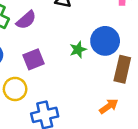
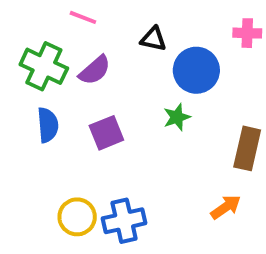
blue circle: (105, 41) -> (196, 70), moved
yellow circle: (15, 89) -> (77, 217), moved

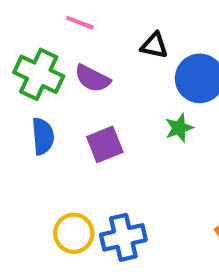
purple semicircle: (95, 70) -> (92, 78), turned 68

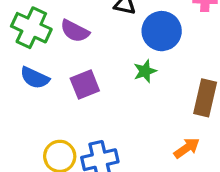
blue semicircle: (43, 136) -> (35, 78), turned 120

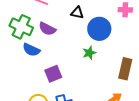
blue semicircle: (35, 78) -> (31, 50), moved
purple square: (85, 84) -> (53, 74), moved

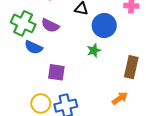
purple square: (53, 74) -> (56, 72), turned 30

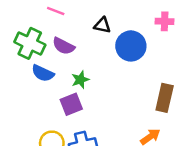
green star: (94, 50) -> (80, 80), moved
purple square: (56, 72) -> (71, 104), turned -30

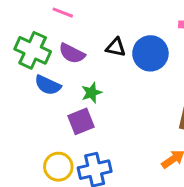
black triangle: (102, 25) -> (116, 47), moved

